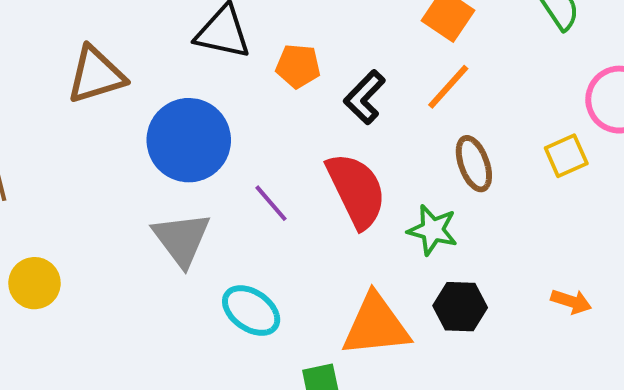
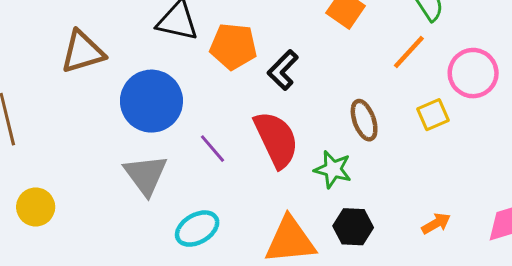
orange pentagon: (298, 66) -> (233, 46), size x1.4
orange line: (448, 87) -> (409, 52), moved
orange arrow: (571, 301) -> (436, 223), turned -48
cyan ellipse: (251, 311) -> (197, 229), turned -66

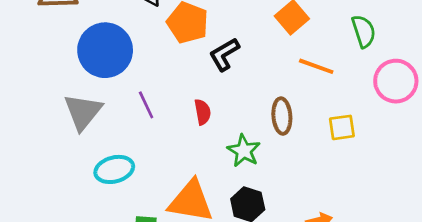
orange line: (409, 52) -> (316, 66), moved, turned 52
pink circle: (473, 73) -> (396, 81), moved
red semicircle: (276, 139) -> (203, 112), size x0.5

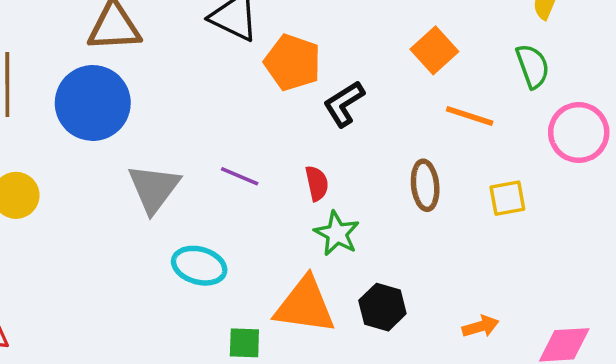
blue circle: (105, 50) -> (93, 103), moved
purple line: (146, 105) -> (240, 176), turned -40
green star: (244, 151) -> (337, 233), moved
cyan ellipse: (114, 169) -> (199, 266), turned 33

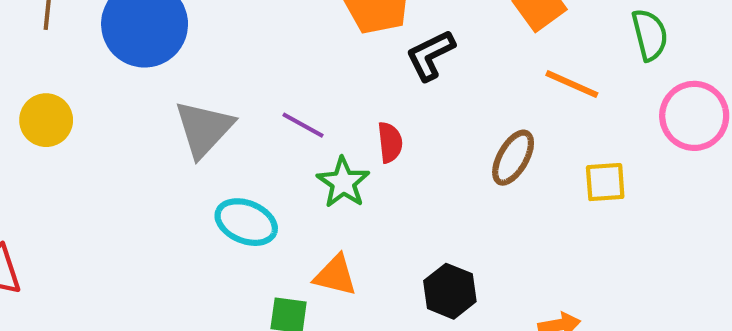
brown ellipse: (425, 185) -> (513, 158), turned 30
green star: (337, 233) -> (343, 182), moved
orange triangle: (305, 305) -> (335, 275), moved, size x0.6

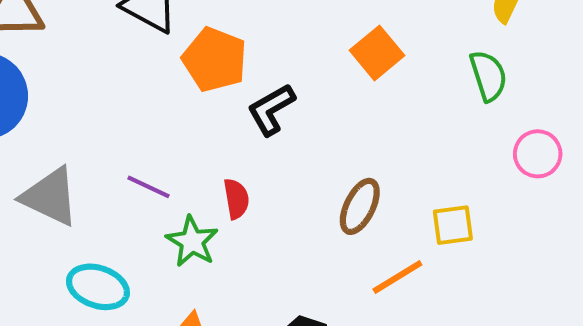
orange line: (572, 84) -> (397, 277), moved, turned -52
pink circle: (694, 116) -> (538, 154), size x0.7
gray triangle: (204, 129) -> (50, 197), turned -44

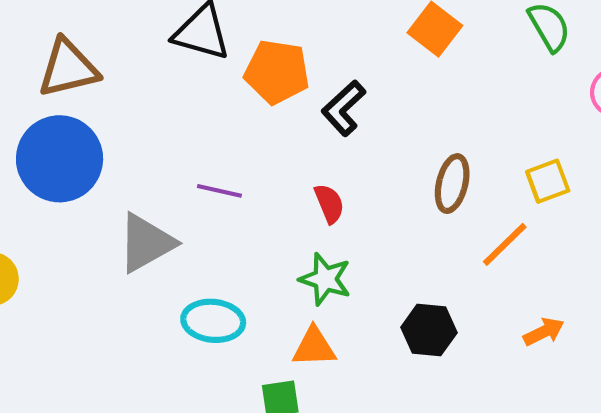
purple line: (149, 187) -> (219, 191), moved
gray triangle: (50, 197) -> (146, 243), turned -42
green star: (192, 241) -> (325, 279), moved

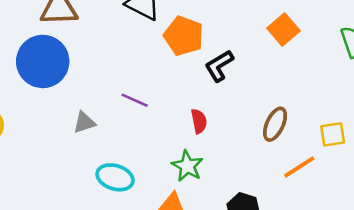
gray triangle: (146, 243) -> (84, 122), size x0.6

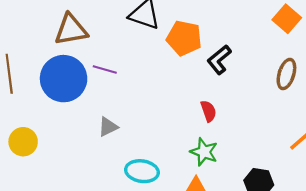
orange square: (283, 30) -> (287, 19), moved
purple line: (135, 100) -> (105, 70), moved
brown ellipse: (275, 124) -> (286, 74), moved

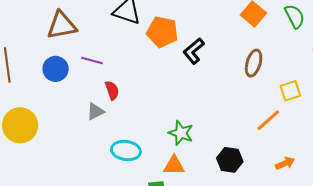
blue circle: (64, 79) -> (56, 69), size x0.6
red semicircle: (209, 111) -> (112, 90), moved
yellow circle: (23, 142) -> (20, 125), size x1.4

